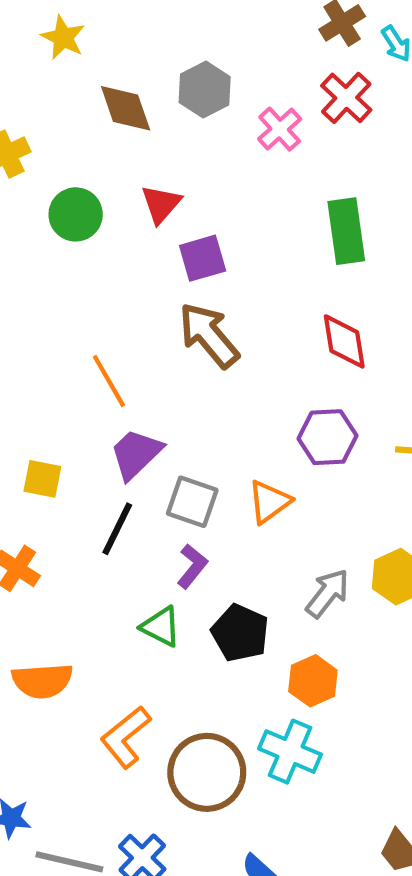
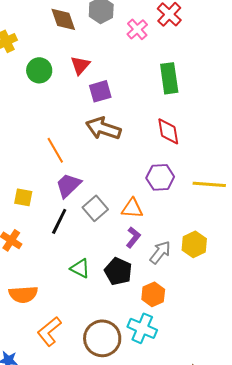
brown arrow: (209, 335) -> (103, 128), turned -32
gray square: (192, 502) -> (95, 208), turned 30
orange triangle: (269, 502) -> (132, 208), turned 40
purple L-shape: (192, 566) -> (133, 237), moved
orange L-shape: (126, 737) -> (49, 331), moved

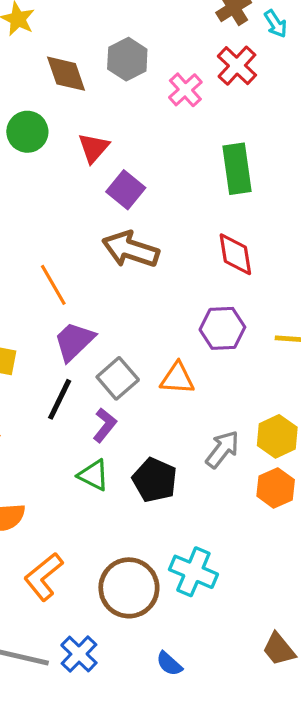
green circle: (39, 70) -> (27, 132), moved
purple square: (100, 91) -> (126, 190), turned -35
purple L-shape: (133, 237) -> (105, 425), moved
orange hexagon: (153, 294) -> (276, 488), moved

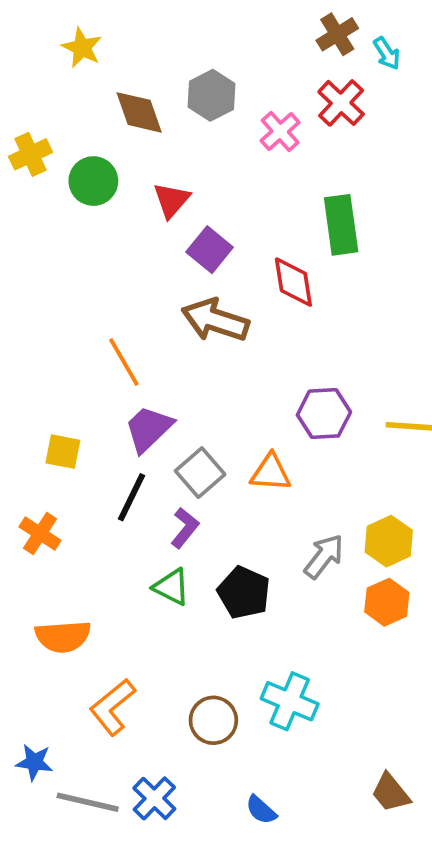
red diamond: (235, 254) -> (293, 282), moved
brown circle: (129, 588) -> (213, 720), size x0.7

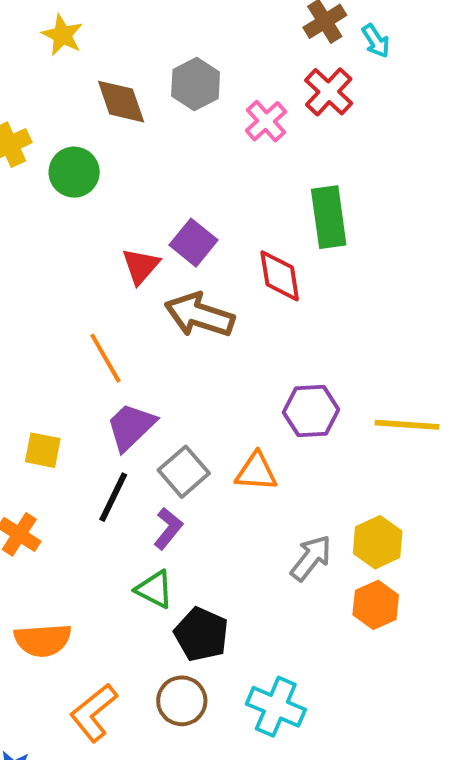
red triangle: (171, 200) -> (141, 266), moved
black pentagon: (244, 593) -> (201, 634), moved
brown circle: (213, 720) -> (182, 701), moved

